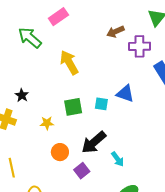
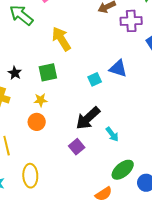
cyan square: (101, 104) -> (95, 79), turned -32
green square: (73, 107) -> (48, 72), moved
orange circle: (60, 152) -> (37, 122), moved

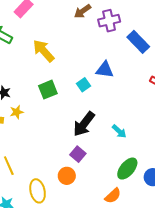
green square: (48, 72) -> (48, 90), moved
yellow star: (41, 100) -> (17, 112), moved
orange circle: (37, 122) -> (67, 176), moved
cyan arrow: (112, 134) -> (119, 131), moved

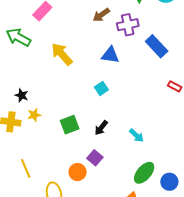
blue triangle: (105, 70) -> (110, 55), moved
green square: (48, 90) -> (70, 125), moved
black arrow: (84, 124) -> (101, 128), size x0.6
orange circle: (67, 176) -> (78, 172), moved

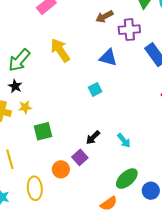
green arrow: (18, 37) -> (19, 60), moved, turned -85
green square: (70, 125) -> (43, 131), moved
black arrow: (101, 128) -> (93, 137), moved

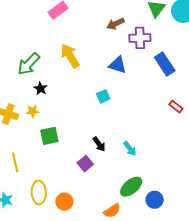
black star: (15, 86) -> (40, 88), moved
black arrow: (93, 137) -> (99, 144), turned -84
orange circle: (61, 169) -> (64, 202), moved

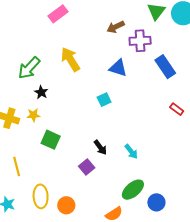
green square: (49, 136) -> (51, 140), turned 36

